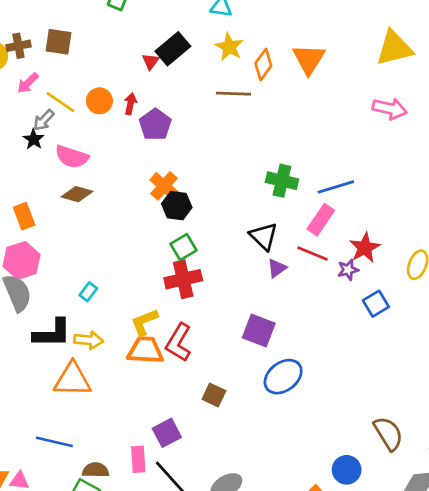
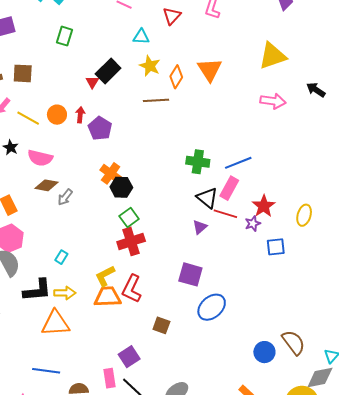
gray arrow: (44, 120) -> (65, 197), moved
black triangle: (264, 236) -> (207, 198), moved
blue square: (376, 304) -> (276, 247), turned 30
blue circle: (347, 470) -> (264, 352), moved

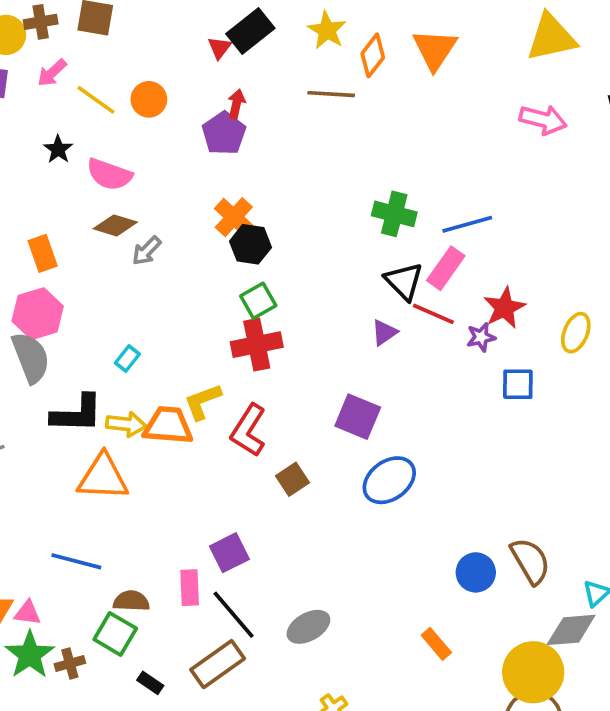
red arrow: (80, 115) -> (236, 104), moved
orange trapezoid: (108, 297) -> (168, 426), moved
brown square: (161, 325) -> (293, 479), moved, turned 30

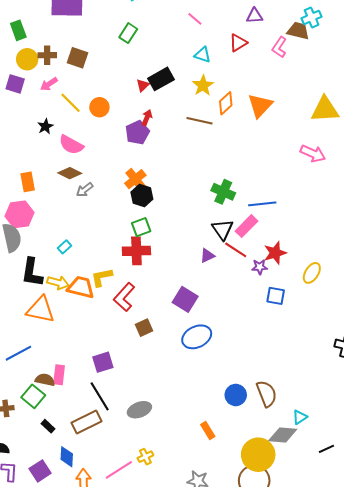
black L-shape: (77, 414) -> (32, 273), turned 88
blue line: (76, 561) -> (18, 353), turned -52
pink rectangle: (190, 588) -> (59, 375), moved

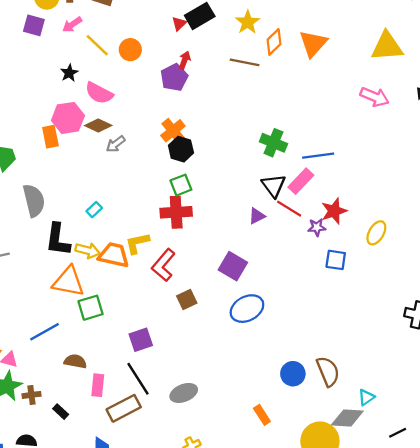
pink hexagon: (19, 214) -> (68, 118), moved
pink rectangle: (59, 375) -> (98, 385), moved
green square: (33, 396) -> (91, 308), moved, turned 35
black rectangle: (48, 426) -> (61, 412), moved

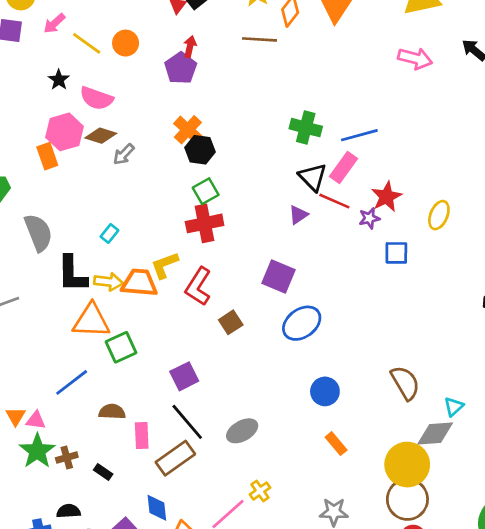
blue circle: (293, 374) -> (325, 391), moved

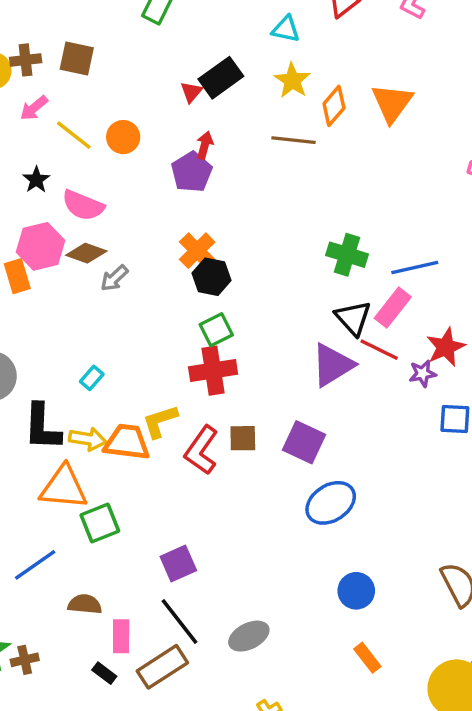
purple triangle: (298, 215) -> (333, 365), size x1.8
brown square: (231, 322) -> (243, 438), moved, turned 30
black rectangle: (103, 472) -> (104, 673), moved

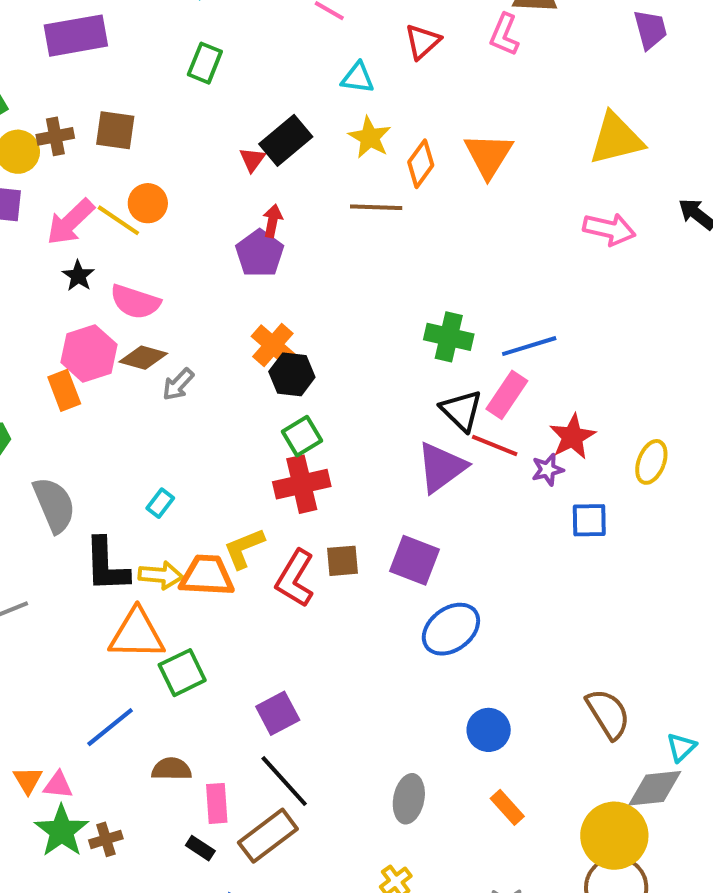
pink arrow: (34, 108) -> (70, 222), moved, size x1.5
orange circle: (123, 137) -> (148, 203), moved
gray ellipse: (249, 636) -> (409, 799), moved, turned -48

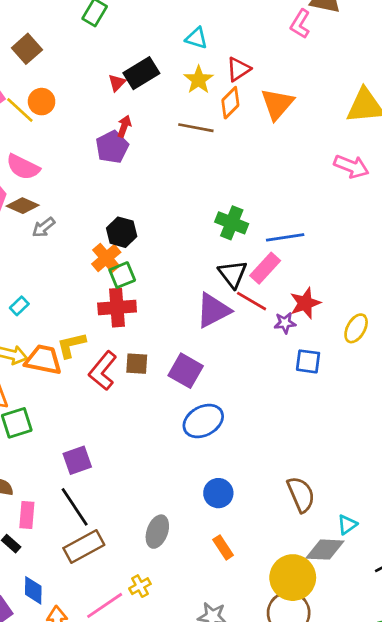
red triangle: (422, 41) -> (238, 69), moved
brown square: (115, 130) -> (27, 49), turned 32
orange cross: (273, 345) -> (106, 258), moved
brown rectangle: (268, 836) -> (84, 547), moved

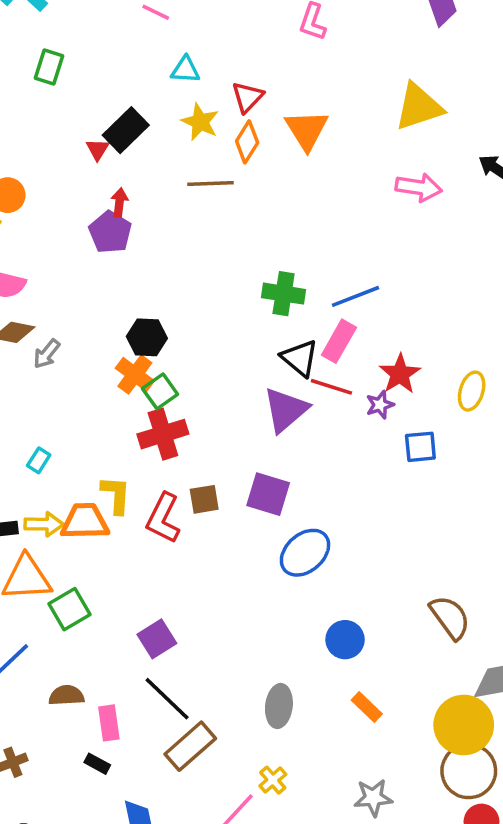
yellow L-shape: (71, 345) -> (116, 495), turned 120

